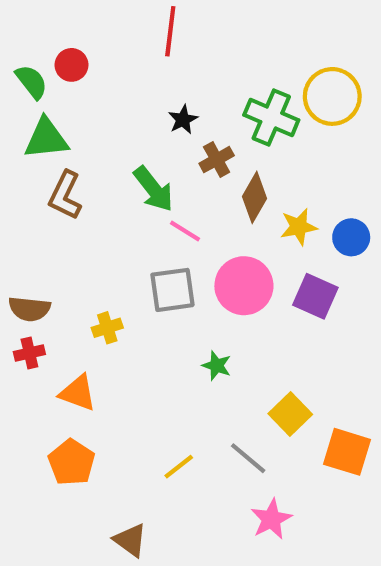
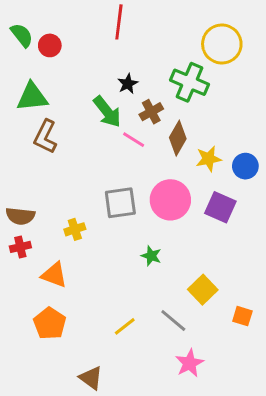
green semicircle: (32, 82) -> (22, 35), moved
yellow circle: (332, 96) -> (222, 44), moved
green arrow: (154, 189) -> (107, 112), moved
pink line: (185, 231) -> (134, 140), moved
orange square: (347, 452) -> (242, 316), size x0.6

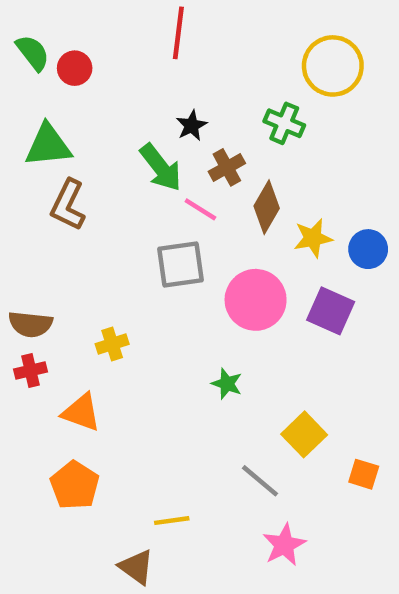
green cross: (189, 82) -> (284, 123), size x0.7
gray square: (120, 203) -> (181, 265), moved
yellow line: (125, 326) -> (172, 521), moved, turned 30

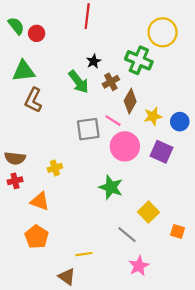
green cross: (284, 123) -> (139, 60), size x1.4
pink line: (200, 209) -> (113, 121), moved
green star: (227, 384) -> (111, 187), size x1.6

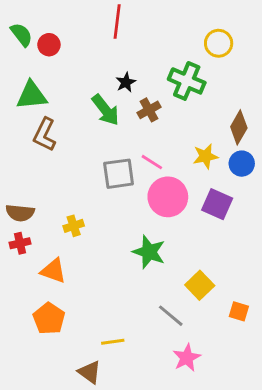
yellow circle: (163, 32) -> (219, 43), size x0.7
brown diamond: (130, 101) -> (239, 127), moved

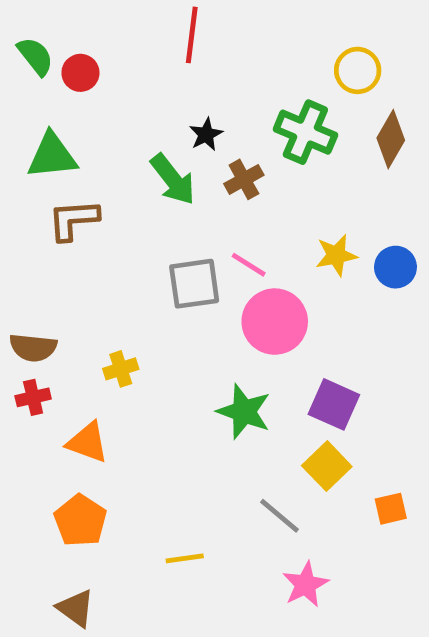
brown diamond: (239, 127) -> (391, 139), moved
brown L-shape: (45, 135) -> (73, 220), turned 60
purple square: (217, 204) -> (334, 404), moved
orange square: (239, 311) -> (391, 509), turned -30
brown triangle: (90, 372) -> (76, 608), moved

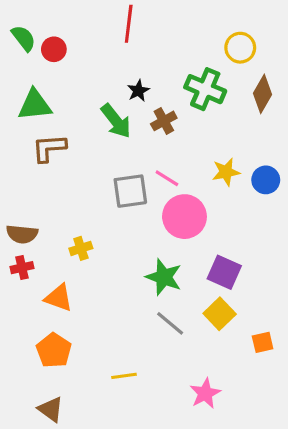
gray line: (279, 516) -> (170, 323), moved

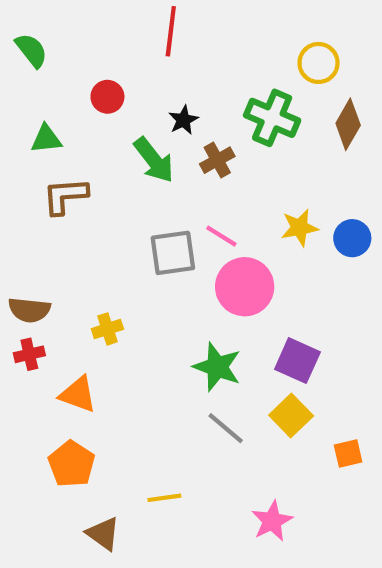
red circle: (54, 49) -> (107, 97), moved
green triangle: (35, 105) -> (46, 139), size x0.7
brown triangle: (51, 409) -> (103, 534), moved

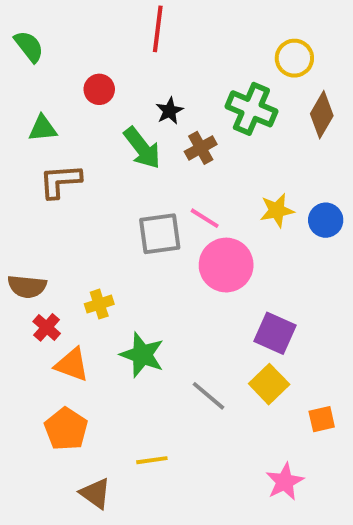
red cross: (29, 354) -> (47, 327), moved, turned -36
green star: (217, 367) -> (142, 355), moved
pink star: (272, 521) -> (285, 482), moved

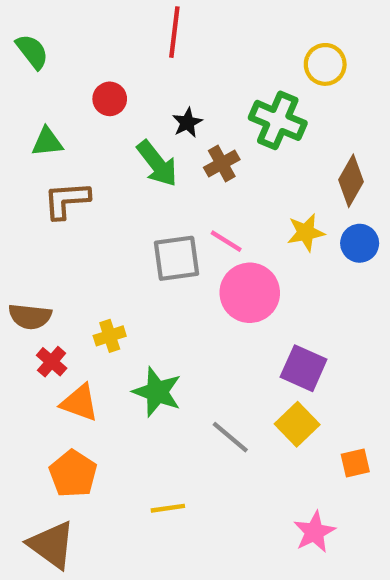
brown diamond: (322, 115) -> (351, 181), moved
brown triangle: (95, 493) -> (52, 545), moved, size x1.4

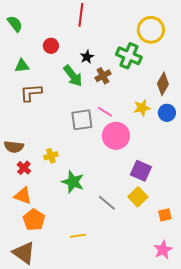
yellow circle: (325, 64) -> (151, 30), size x1.4
orange triangle: (80, 403) -> (23, 196), moved
pink star: (314, 532) -> (163, 250), moved

